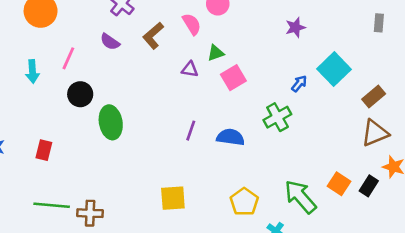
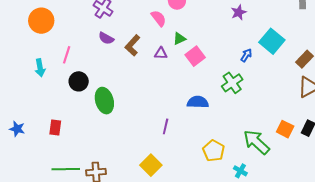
brown L-shape: (153, 36) -> (132, 45), moved
purple semicircle: (110, 42) -> (106, 38), moved
purple line: (191, 131) -> (166, 126), moved
yellow square: (173, 198) -> (151, 165), moved, turned -35

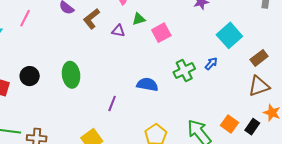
blue arrow: (246, 55) -> (211, 64), moved
pink square: (195, 56) -> (161, 33), moved
black circle: (79, 81) -> (30, 76), moved
green ellipse: (104, 101) -> (71, 75), moved

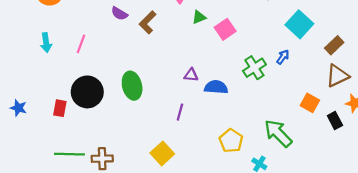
pink line: (25, 18) -> (81, 44), moved
purple triangle: (118, 31) -> (191, 75), moved
black circle: (30, 76) -> (87, 92), size x1.5
orange square: (229, 124) -> (310, 103), moved
black rectangle: (252, 127) -> (335, 121), turned -56

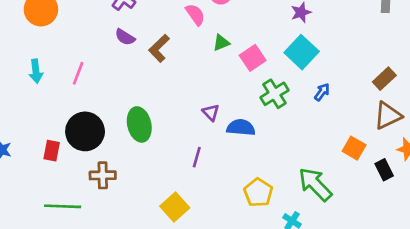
cyan square: (299, 24) -> (302, 52), moved
green cross: (254, 68) -> (274, 94), moved
purple triangle: (191, 75) -> (211, 113), turned 40
brown cross: (102, 159) -> (103, 175), moved

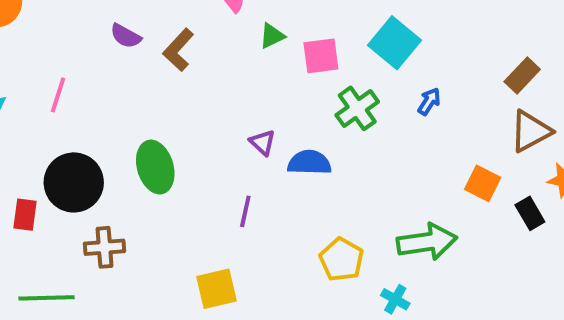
pink square: (253, 58) -> (321, 56), turned 30
green arrow: (315, 184) -> (427, 242), turned 129
yellow square: (175, 207) -> (216, 289), turned 32

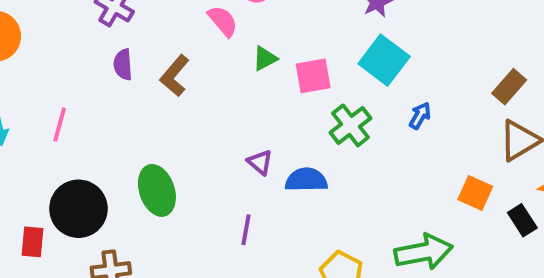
purple semicircle: (126, 36) -> (123, 65), turned 60

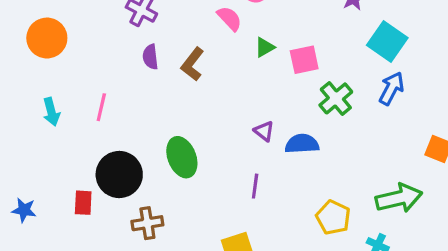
cyan square: (384, 60) -> (387, 41), moved
blue arrow: (420, 116) -> (391, 88), size x1.5

